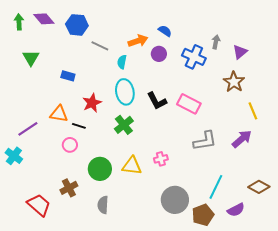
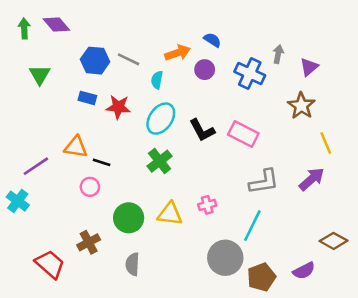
blue hexagon: (77, 25) -> (95, 61), moved
cyan ellipse: (125, 92) -> (161, 119), turned 45
red star: (92, 103) -> (118, 107), moved, turned 30
cyan line: (216, 187) -> (252, 226), moved

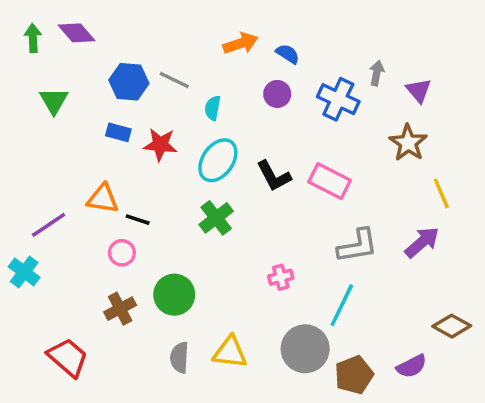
orange arrow: (178, 53) -> (241, 43), moved
purple triangle: (309, 67) -> (419, 90), turned -30
yellow triangle: (170, 214) -> (230, 352), moved
brown cross: (89, 242) -> (120, 309), moved

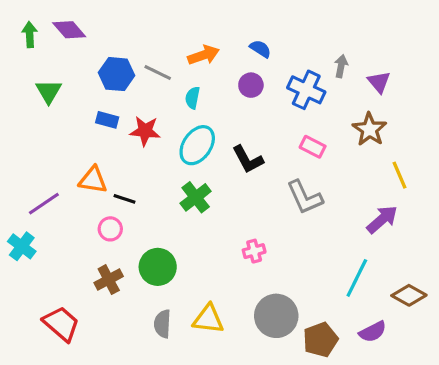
orange arrow: (241, 43) -> (204, 55), moved
pink rectangle: (330, 181) -> (313, 147), moved, size x0.7
gray L-shape: (357, 246) -> (305, 197), moved, turned 75
cyan line: (342, 305) -> (357, 278), moved

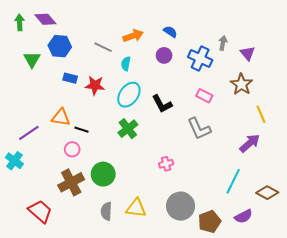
blue hexagon: (117, 74) -> (60, 46), moved
brown cross: (109, 280) -> (71, 182), size x1.4

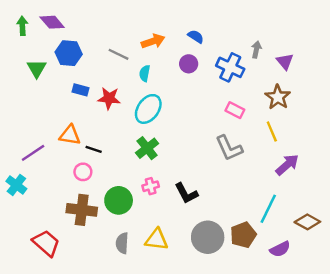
black L-shape: (162, 104) -> (186, 193), moved
yellow line: (261, 114) -> (272, 132), moved
pink cross: (166, 164) -> (151, 186), moved
brown cross: (71, 182) -> (82, 210), turned 35
brown pentagon: (209, 222) -> (243, 235), moved

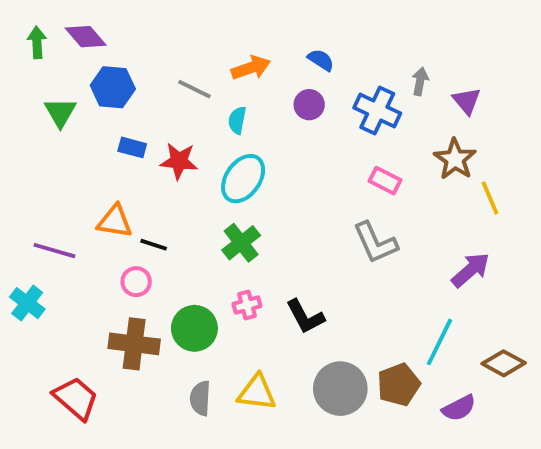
yellow line: (272, 132) -> (490, 198), moved
purple line: (33, 153) -> (54, 251), turned 50

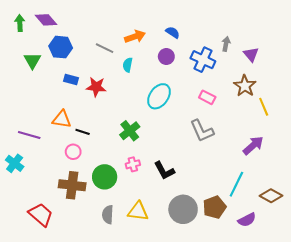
cyan ellipse: (243, 179) -> (159, 96), moved

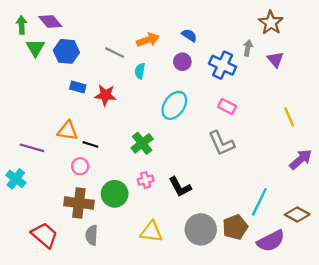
green triangle: (32, 61) -> (35, 48), moved
brown star: (245, 86) -> (271, 23), moved
purple arrow: (253, 145) -> (301, 159), moved
gray semicircle: (108, 215) -> (92, 235), moved
purple semicircle: (247, 220) -> (271, 241), size x1.4

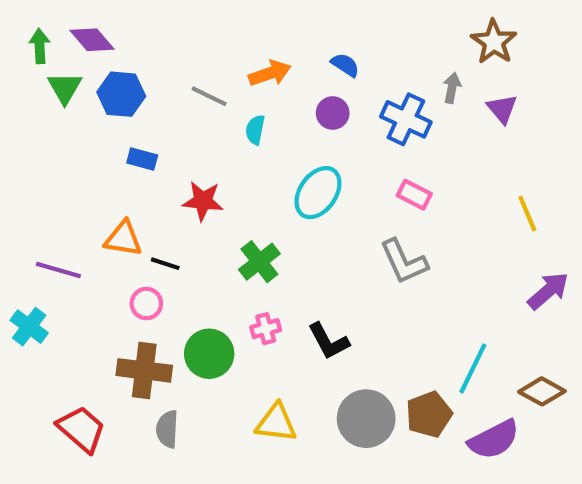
red star: (105, 95) -> (203, 201), moved

